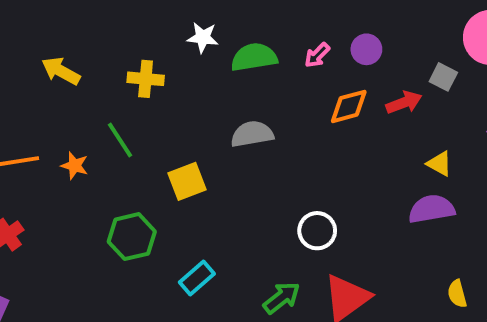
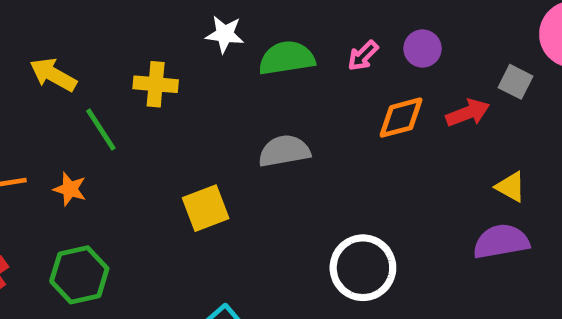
green line: (120, 140) -> (101, 130), moved
white circle: (317, 231) -> (363, 268), size x1.4
green hexagon: (132, 237) -> (79, 275), moved

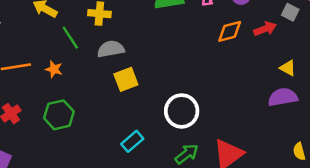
gray semicircle: (284, 151) -> (111, 49), moved
white circle: (363, 268) -> (182, 111), moved

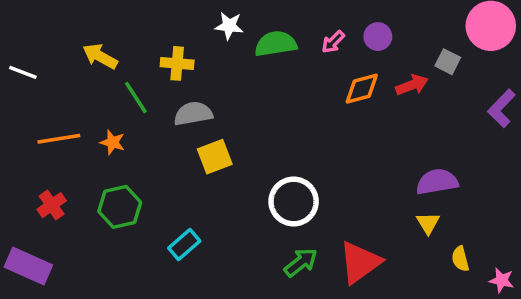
yellow triangle: (288, 68) -> (428, 223), moved, turned 30
cyan rectangle: (132, 141) -> (184, 244), moved

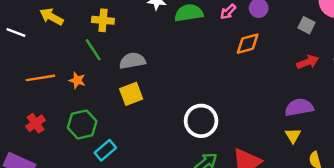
yellow arrow: (100, 56) -> (51, 17), moved
yellow cross: (177, 63) -> (103, 20), moved
red arrow: (412, 85) -> (308, 62), moved
yellow square: (215, 157) -> (131, 94), moved
cyan rectangle: (184, 244) -> (105, 150), moved

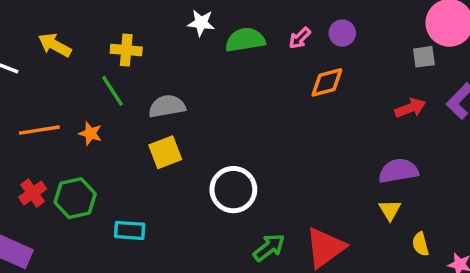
gray square: (306, 25) -> (424, 57), moved, turned -35
white circle: (201, 121) -> (233, 190), moved
green hexagon: (82, 125) -> (75, 198), moved
cyan rectangle: (105, 150) -> (130, 230), turned 45

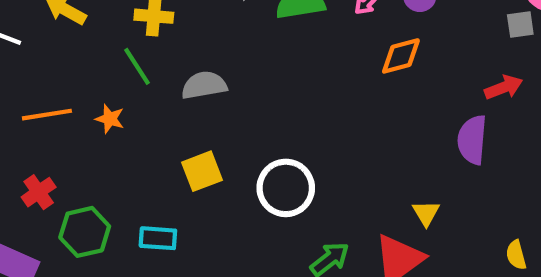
yellow square: (165, 152) -> (202, 171), moved
purple semicircle: (398, 171) -> (472, 140), moved, turned -75
green hexagon: (75, 198) -> (85, 232), moved
yellow triangle: (390, 210) -> (426, 213), moved

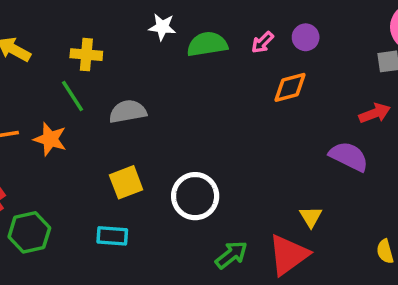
orange star: (110, 119) -> (50, 139), size x1.4
purple semicircle: (472, 140) -> (349, 156), turned 111
cyan rectangle: (158, 238) -> (112, 236), moved

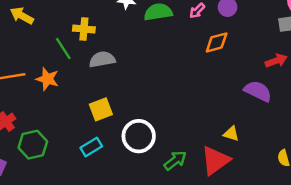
yellow cross: (86, 55) -> (84, 29), moved
white circle: (195, 196) -> (139, 136), moved
yellow triangle: (311, 217) -> (231, 134), turned -42
cyan rectangle: (112, 236) -> (91, 147), turned -35

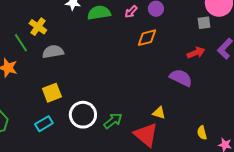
yellow cross: (84, 29) -> (38, 27), turned 30
green arrow: (175, 160) -> (113, 121), moved
red triangle: (215, 160) -> (146, 135), turned -44

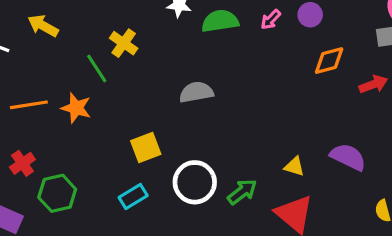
orange diamond: (147, 38) -> (329, 61), moved
gray semicircle: (53, 52) -> (196, 92), moved
purple semicircle: (181, 78) -> (348, 157), moved
yellow triangle: (159, 113) -> (294, 166), moved

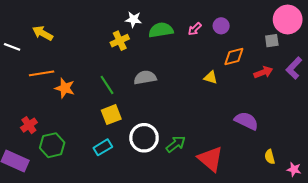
yellow cross: (124, 43) -> (120, 41), moved, turned 30
green line: (97, 68) -> (107, 85), moved
orange line: (29, 105) -> (42, 73), moved
yellow triangle: (294, 166) -> (211, 78), moved

